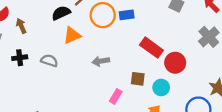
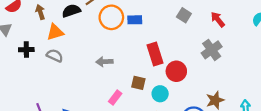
brown arrow: (21, 26) -> (40, 12), moved
orange triangle: (72, 35) -> (55, 32), moved
red rectangle: (151, 48) -> (155, 54), turned 30

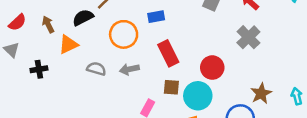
orange circle: (111, 17) -> (124, 34), moved
red rectangle: (155, 54) -> (168, 53), moved
gray semicircle: (55, 56) -> (96, 69), moved
cyan circle: (160, 94) -> (198, 96), size x1.5

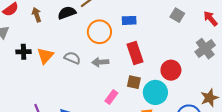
orange triangle: (68, 44) -> (45, 56), moved, turned -30

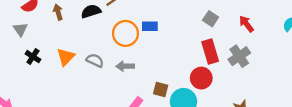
blue rectangle: (129, 20) -> (150, 26), moved
black cross: (24, 52) -> (33, 57), moved, turned 32
red rectangle: (135, 53) -> (210, 52), moved

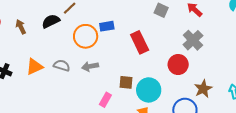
red rectangle: (210, 52) -> (140, 42), moved
orange triangle: (66, 57) -> (34, 67), turned 30
red circle: (201, 78) -> (178, 65), moved

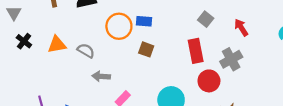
red rectangle: (140, 42) -> (196, 51), moved
gray arrow: (90, 66) -> (101, 76), moved
brown square: (126, 82) -> (146, 49), moved

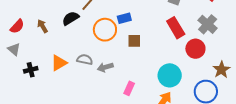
black cross: (24, 41) -> (31, 70), turned -32
gray arrow: (101, 76) -> (105, 67), moved

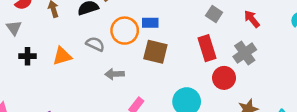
brown square: (134, 41) -> (155, 52), size x1.5
gray semicircle: (85, 59) -> (95, 44), moved

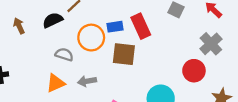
red rectangle: (207, 48) -> (141, 26), moved
orange triangle: (62, 56) -> (56, 83), moved

